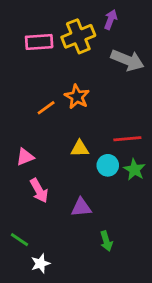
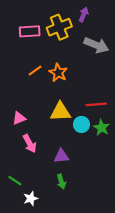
orange line: (46, 108) -> (35, 71), moved
yellow triangle: (80, 148) -> (60, 112), size x1.5
green arrow: (106, 241) -> (61, 182), moved

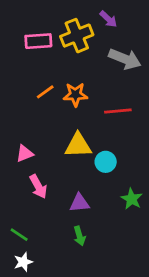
purple arrow: (84, 14) -> (108, 19), turned 112
orange star: (58, 73) -> (75, 95), turned -30
red line: (96, 104) -> (118, 111), moved
green star: (102, 128) -> (132, 199), moved
white star: (31, 199) -> (23, 262), moved

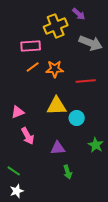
pink rectangle: (38, 41) -> (31, 46), moved
green arrow: (80, 236) -> (68, 172), moved

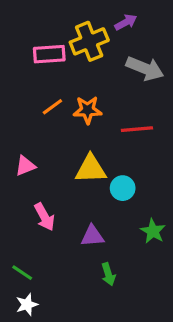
purple arrow: (79, 14) -> (126, 22), turned -72
pink rectangle: (31, 46) -> (49, 54), moved
pink triangle: (18, 112) -> (25, 166), moved

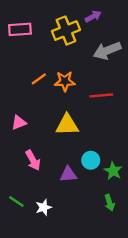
pink rectangle: (49, 54) -> (20, 29), moved
gray arrow: (145, 68) -> (107, 51), turned 136
cyan circle: (123, 188) -> (91, 160), moved
green arrow: (108, 274) -> (110, 203), moved
white star: (27, 305) -> (44, 207), moved

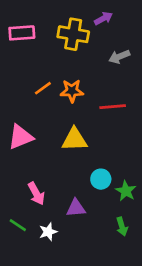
yellow cross: (66, 31) -> (73, 34), turned 32
gray arrow: (107, 51) -> (119, 57), size x0.7
pink triangle: (19, 123) -> (21, 137), size x1.5
pink arrow: (33, 160) -> (36, 194), moved
purple triangle: (68, 174) -> (76, 208), moved

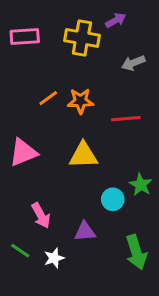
green star: (126, 191) -> (141, 185), moved
green arrow: (122, 226) -> (136, 252), size x1.6

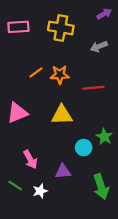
purple arrow: (116, 20) -> (104, 14), moved

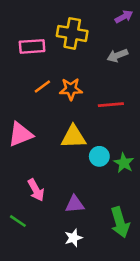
pink rectangle: (18, 27) -> (32, 46), moved
cyan circle: (84, 148) -> (99, 156), moved
white star: (40, 191) -> (73, 238), moved

